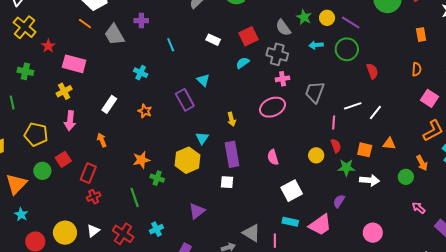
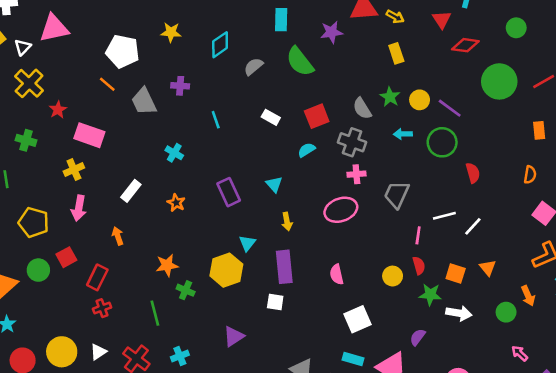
cyan triangle: (203, 80) -> (274, 184), moved
orange triangle: (389, 144) -> (488, 268), turned 40

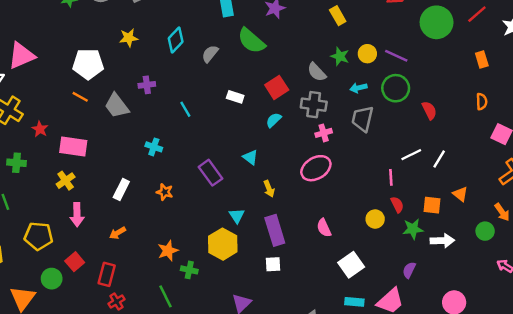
gray trapezoid: (397, 194) -> (362, 119), moved
orange arrow: (118, 236) -> (118, 233), turned -91

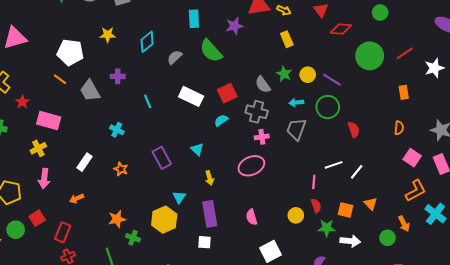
white rectangle: (235, 97) -> (191, 96), size x1.6

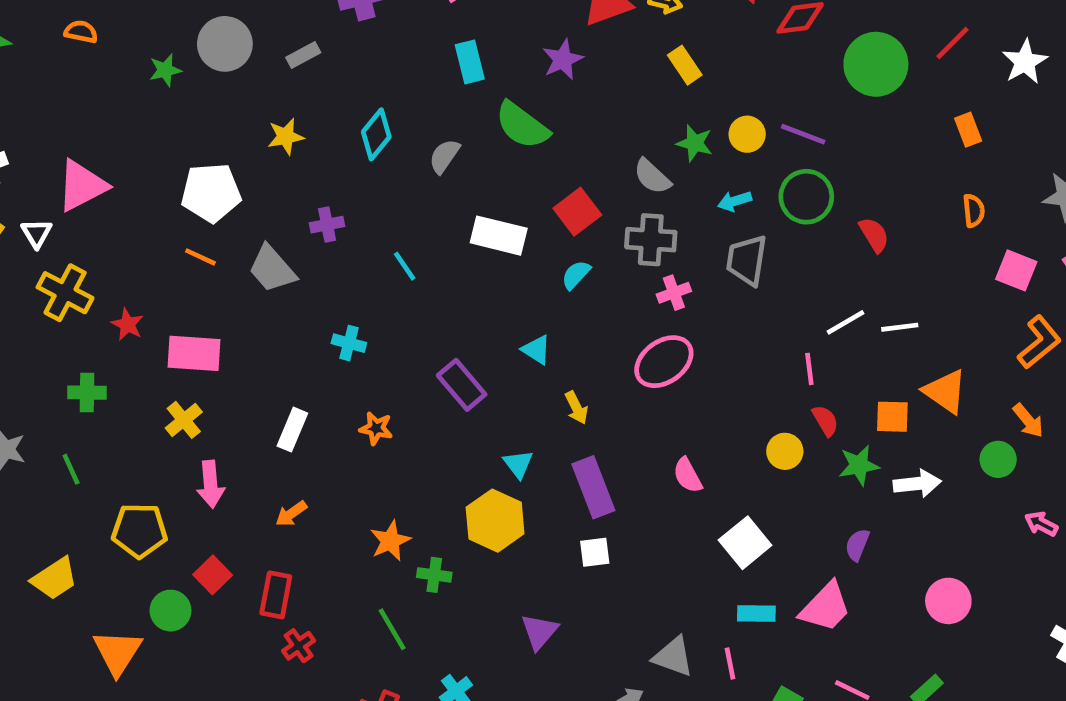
white line: (357, 172) -> (900, 327), turned 56
orange triangle: (371, 204) -> (945, 391), size x1.5

